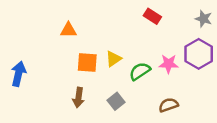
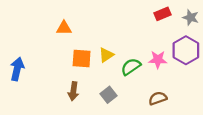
red rectangle: (152, 16) -> (162, 14), moved, turned -56

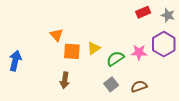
orange triangle: (64, 28) -> (56, 35), moved, turned 48
gray square: (109, 95) -> (111, 84), moved

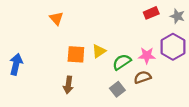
orange triangle: (56, 35) -> (56, 18), moved
brown semicircle: (139, 86) -> (142, 77), moved

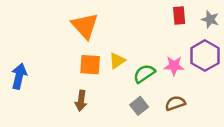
red rectangle: (151, 13) -> (179, 15), turned -72
orange triangle: (56, 18) -> (85, 26), moved, size x1.6
brown semicircle: (142, 77) -> (175, 103), moved

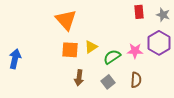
brown arrow: (81, 101) -> (79, 78), moved
brown semicircle: (175, 103) -> (136, 80), turned 112

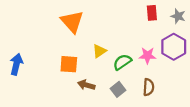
orange square: (70, 50) -> (69, 64), moved
brown arrow: (79, 78) -> (86, 85), turned 98

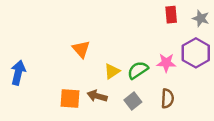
orange triangle: (72, 22) -> (81, 49), moved, size x0.7
yellow triangle: (99, 51) -> (112, 71), moved
orange square: (69, 64) -> (70, 99), moved

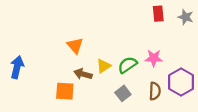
purple hexagon: (196, 53) -> (181, 82), moved
brown arrow: (97, 96) -> (83, 74), moved

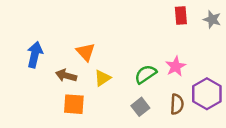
pink star: (154, 58) -> (176, 66), turned -30
yellow triangle: (104, 66) -> (103, 78), moved
blue arrow: (17, 67) -> (35, 55), moved
brown arrow: (83, 74) -> (66, 75), moved

